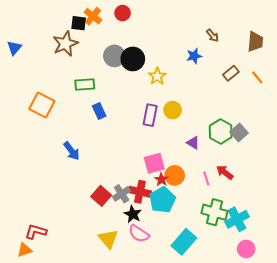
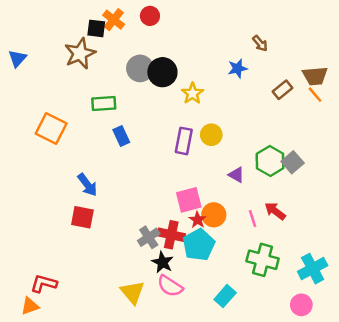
brown trapezoid: (255, 42) -> (315, 76), moved, turned 80
red square: (101, 196) -> (82, 217), moved, turned -30
cyan cross: (237, 219) -> (313, 269), moved
cyan rectangle: (184, 242) -> (225, 296), size x0.7

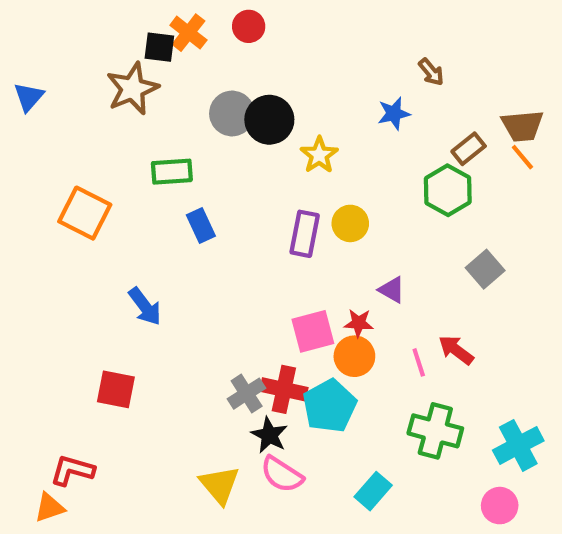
green hexagon: (270, 161) -> (448, 190), moved
red square: (82, 217) -> (116, 389), moved
red star: (198, 220) -> (359, 323), moved, turned -30

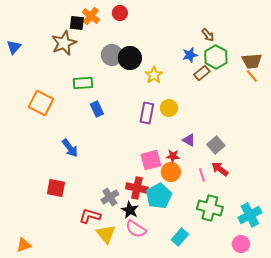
brown rectangle: (469, 149) -> (202, 73), moved
green hexagon: (448, 190) -> (216, 57), moved
gray square: (485, 269) -> (216, 145), moved
gray cross: (247, 394) -> (110, 197), moved
red L-shape: (72, 470) -> (90, 216), moved

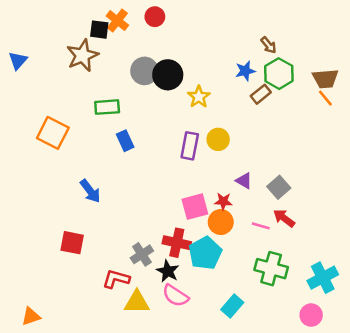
pink line: (202, 175) -> (261, 226), turned -56
yellow triangle: (106, 234) -> (137, 302), turned -50

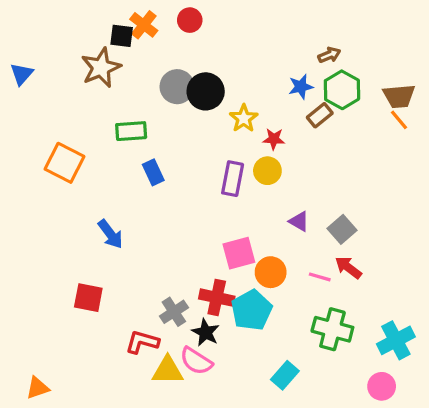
brown arrow: (268, 45) -> (329, 55), turned -72
red star: (223, 201) -> (274, 139), moved
pink semicircle: (176, 296) -> (196, 361), moved

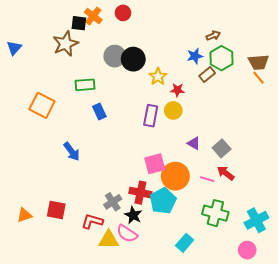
orange circle: (271, 272) -> (175, 176), size x1.4
red square: (88, 298) -> (56, 210), moved
orange triangle: (38, 388) -> (24, 215), moved

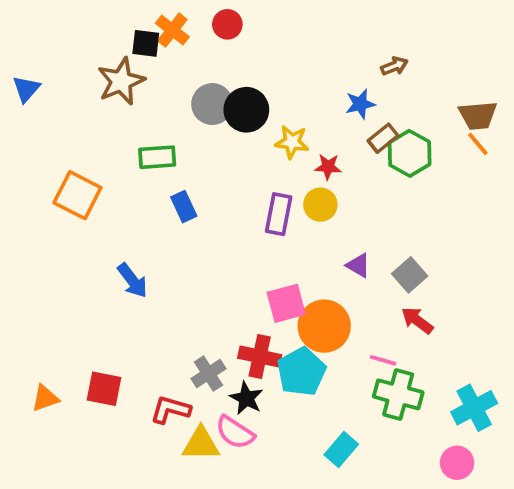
green hexagon: (222, 58) -> (410, 153), moved
yellow star: (158, 77) -> (292, 142), turned -30
pink line: (207, 179) -> (383, 360), moved

